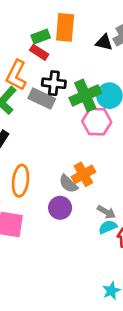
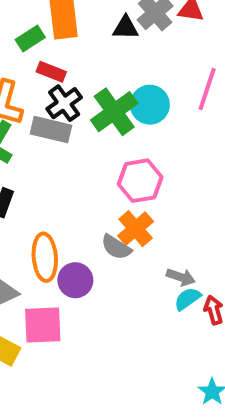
red rectangle: (39, 52) -> (51, 72), moved
black cross: (54, 83) -> (64, 103), turned -30
pink hexagon: (97, 122) -> (140, 181), moved
purple circle: (60, 208) -> (75, 280), moved

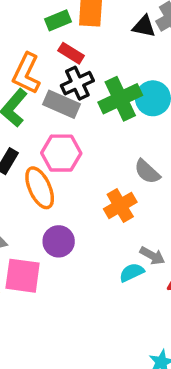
pink hexagon: (140, 181) -> (61, 153), moved
gray semicircle: (116, 247) -> (147, 172), moved
orange ellipse: (45, 257) -> (40, 188), moved, turned -30
cyan semicircle: (187, 299) -> (132, 272), moved

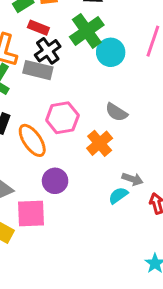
green cross: (120, 99) -> (87, 31), moved
pink hexagon: (61, 153) -> (62, 118), moved

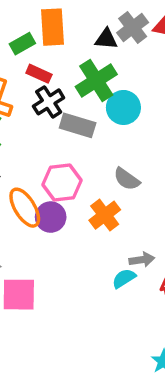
gray rectangle: (38, 70) -> (78, 125), moved
gray arrow: (133, 179) -> (142, 260), turned -30
purple circle: (55, 181) -> (51, 217), moved

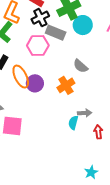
pink hexagon: (62, 182) -> (38, 45), moved
cyan semicircle: (124, 278) -> (73, 123), turned -48

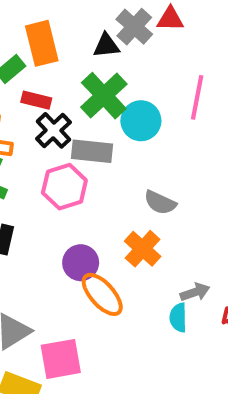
orange ellipse: (21, 77) -> (102, 294), moved

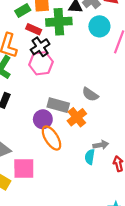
green cross: (104, 96) -> (59, 22), moved, turned 30
cyan circle: (141, 121) -> (99, 26), moved
gray rectangle: (92, 151) -> (58, 105), moved
pink hexagon: (64, 187) -> (41, 63), moved

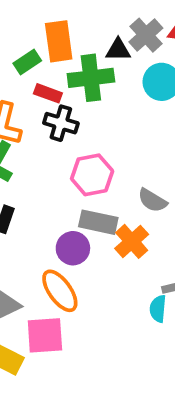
black cross: (40, 47) -> (61, 123), turned -36
pink hexagon: (41, 63) -> (92, 175), moved
orange ellipse: (51, 138) -> (60, 291), moved

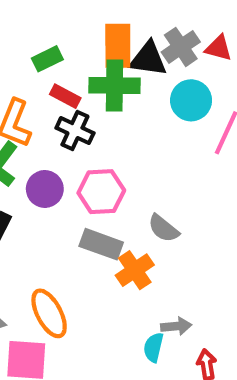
orange rectangle: (59, 41) -> (118, 46), moved
black triangle: (118, 50) -> (148, 59), size x1.4
purple circle: (73, 248) -> (45, 189), moved

